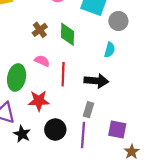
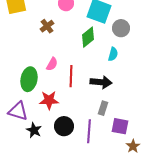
brown cross: (40, 30) -> (47, 26), moved
green diamond: (67, 34) -> (88, 37), moved, turned 50
pink semicircle: (42, 61) -> (52, 64), turned 96
gray rectangle: (89, 110) -> (103, 108), moved

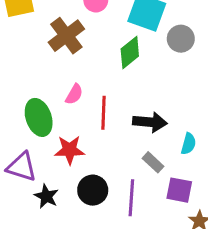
brown cross: (47, 26) -> (66, 36), size x1.6
cyan semicircle: (113, 54) -> (189, 144), moved
green ellipse: (29, 79) -> (39, 117), turned -30
gray rectangle: (103, 108) -> (153, 162), turned -64

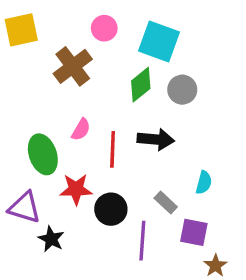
gray circle: (181, 39) -> (182, 90), moved
black arrow: (150, 122) -> (156, 139), moved
black circle: (93, 190) -> (111, 209), moved

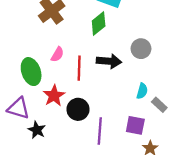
gray circle: (182, 90) -> (141, 49), moved
red star: (76, 189) -> (54, 96), turned -30
gray rectangle: (166, 202) -> (159, 105), moved

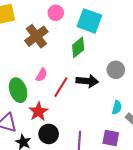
red line: (79, 68) -> (61, 87), turned 30
black circle: (78, 109) -> (49, 134), moved

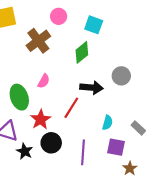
cyan square: (89, 21) -> (94, 25), size x0.7
red line: (61, 87) -> (71, 108), moved
cyan semicircle: (117, 107) -> (107, 123), moved

